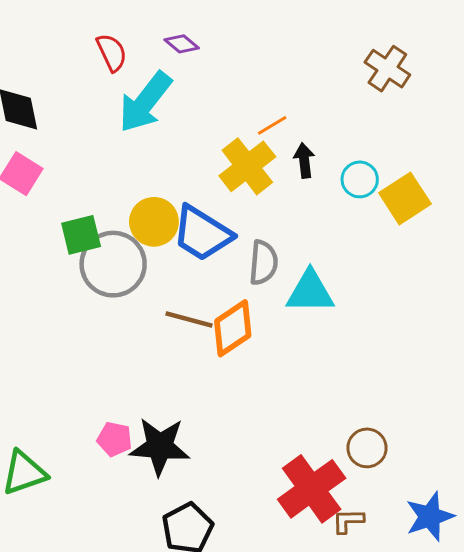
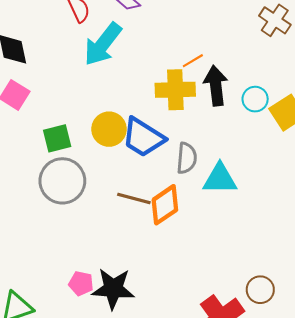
black arrow: (304, 160) -> (216, 86), size x1.6
yellow cross: (247, 166) -> (175, 90), turned 36
gray circle: (113, 264) -> (62, 181), moved

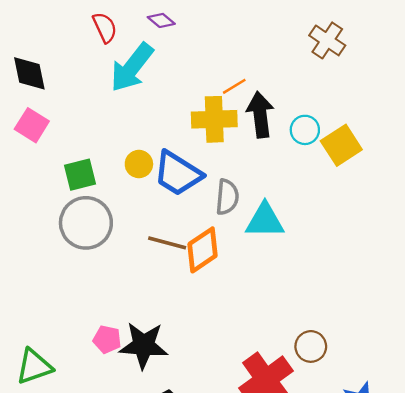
yellow circle: (109, 129) -> (139, 164), size x0.7

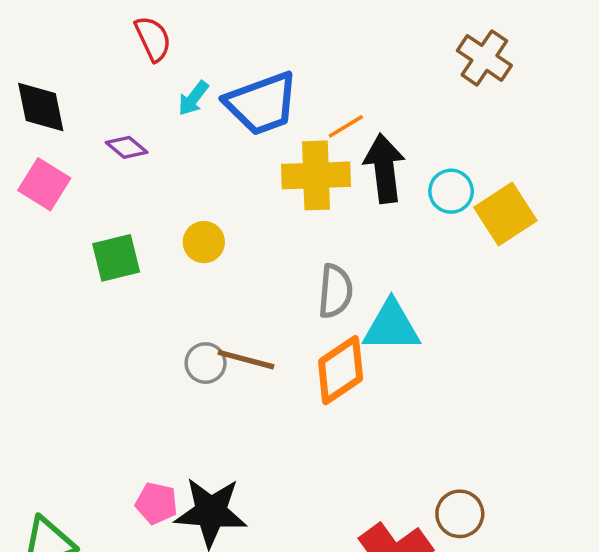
purple diamond: (161, 20) -> (127, 147), moved
cyan arrow: (132, 68) -> (193, 98), size x0.5
blue trapezoid: (178, 173) -> (262, 104), moved, turned -52
gray circle: (86, 223) -> (206, 363), moved, size x0.5
orange diamond: (202, 250) -> (341, 370), moved

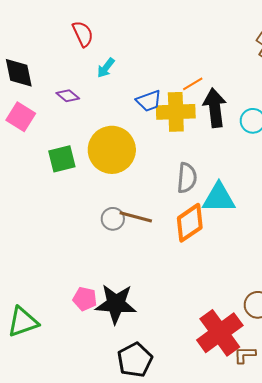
blue trapezoid: (262, 104) -> (149, 101), moved, size x0.6
yellow circle: (204, 242) -> (112, 150), size x2.0

